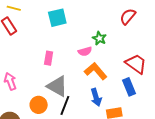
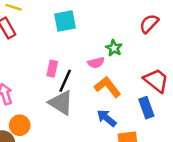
blue arrow: (96, 97) -> (107, 118), turned 144
orange circle: (39, 105) -> (20, 125), moved
black line: (65, 105) -> (65, 81), moved

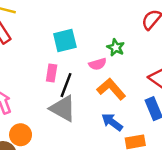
cyan square: (65, 21) -> (65, 40), moved

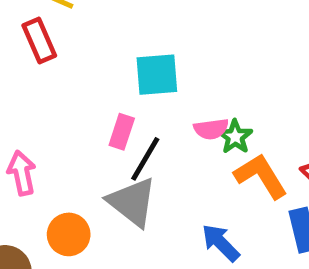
green star: (116, 47) -> (235, 137), moved
orange L-shape: (111, 89) -> (261, 176), moved
orange circle: (21, 135) -> (69, 234), moved

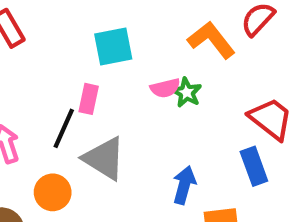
black line: (145, 159) -> (64, 128), moved
orange L-shape: (261, 176) -> (211, 40), moved
blue arrow: (221, 243) -> (184, 185), turned 66

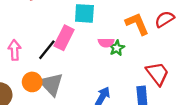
pink rectangle: (89, 99) -> (64, 38), size x1.5
gray triangle: (104, 158) -> (51, 84), moved

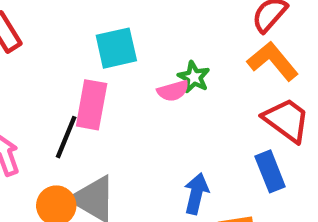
orange L-shape: (137, 24) -> (273, 61), moved
green star: (117, 48) -> (194, 77), moved

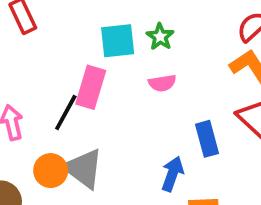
green star: (194, 77) -> (160, 37), moved
blue rectangle: (270, 171) -> (207, 139), moved

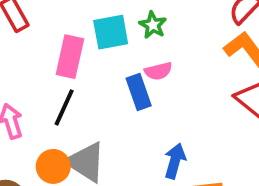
pink rectangle: (91, 87) -> (70, 57), moved
blue rectangle: (207, 139) -> (139, 92), moved

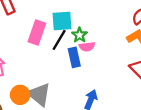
green star: (153, 25) -> (80, 35), moved
black line: (64, 107) -> (59, 40), moved

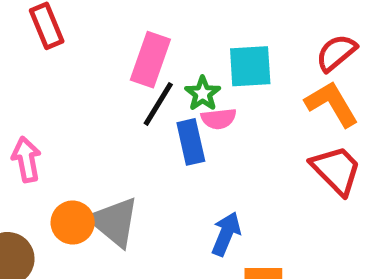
cyan square: (62, 21) -> (250, 66), moved
pink rectangle: (37, 32) -> (150, 60), moved

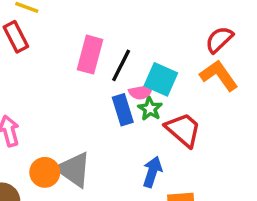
cyan square: (250, 66) -> (161, 79), moved, turned 32
green star: (203, 94) -> (150, 109), moved
black line: (158, 104) -> (121, 65), moved
red trapezoid: (336, 170) -> (183, 130), moved

